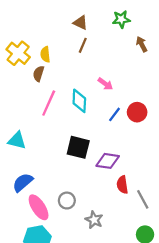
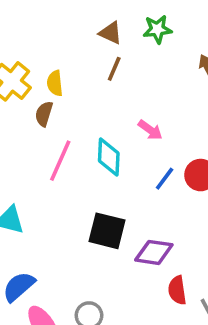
green star: (121, 19) -> (157, 29), moved

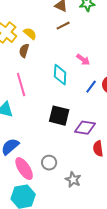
brown line: (114, 69) -> (63, 26), turned 40
yellow semicircle: (55, 83) -> (30, 34), turned 136
pink line: (60, 161) -> (21, 85), moved, turned -40

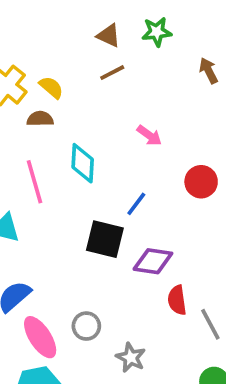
brown semicircle: (24, 51) -> (40, 119), turned 72
cyan diamond: (60, 75) -> (83, 163), moved
blue line: (91, 87) -> (136, 204), moved

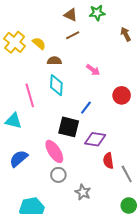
brown semicircle: (40, 119) -> (54, 61), moved
pink ellipse: (40, 337) -> (54, 151), moved

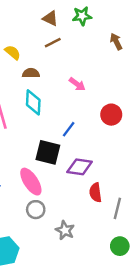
gray line: (127, 174) -> (117, 208), turned 42

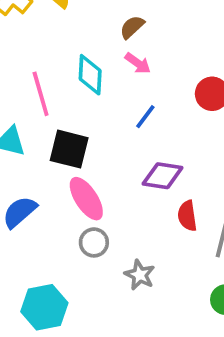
brown semicircle: (31, 73) -> (132, 27), moved, turned -42
pink arrow: (77, 84) -> (138, 63), moved
black square: (48, 152) -> (69, 149), moved

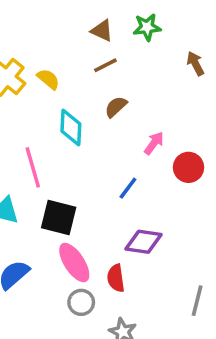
pink arrow: (138, 63) -> (154, 143), moved, turned -90
cyan diamond: (90, 75) -> (71, 128), moved
red semicircle: (187, 216) -> (116, 278), moved

